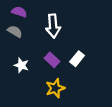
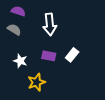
purple rectangle: (52, 60) -> (49, 56), turned -32
yellow star: (55, 88) -> (37, 82), moved

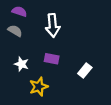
white rectangle: (72, 55) -> (85, 71), moved

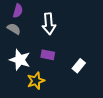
purple semicircle: (19, 11) -> (18, 11), turned 88
white star: (21, 64) -> (20, 60), size x1.5

